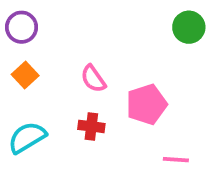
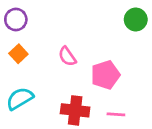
red cross: (91, 126) -> (75, 110), moved, size x1.5
pink line: (176, 160) -> (116, 114), moved

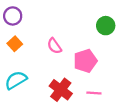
green circle: (136, 19) -> (106, 26), moved
red cross: (75, 110) -> (61, 90), turned 30

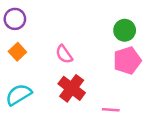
pink pentagon: (85, 61) -> (127, 61), moved
red cross: (61, 90) -> (72, 88), moved

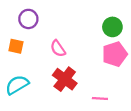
purple circle: (15, 19) -> (28, 19), moved
orange square: (17, 52) -> (16, 46), turned -35

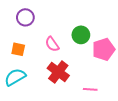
green circle: (112, 27) -> (81, 35), moved
orange square: (16, 46) -> (18, 49), moved

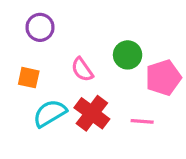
cyan semicircle: (15, 77) -> (50, 113), moved
pink line: (90, 89) -> (142, 121), moved

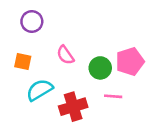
green circle: (128, 55) -> (100, 68), moved
red cross: (92, 113) -> (73, 107), moved, turned 36

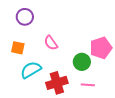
green circle: (100, 68) -> (82, 62), moved
pink line: (113, 96) -> (88, 85), moved

